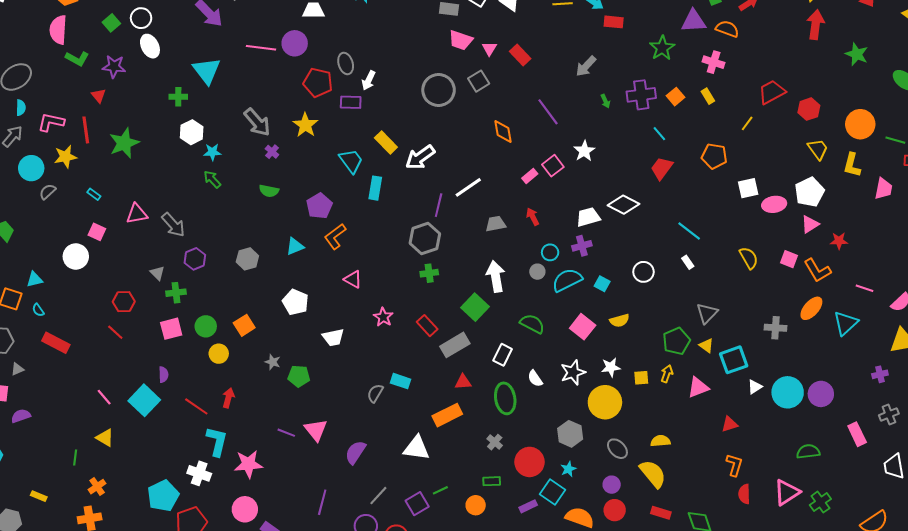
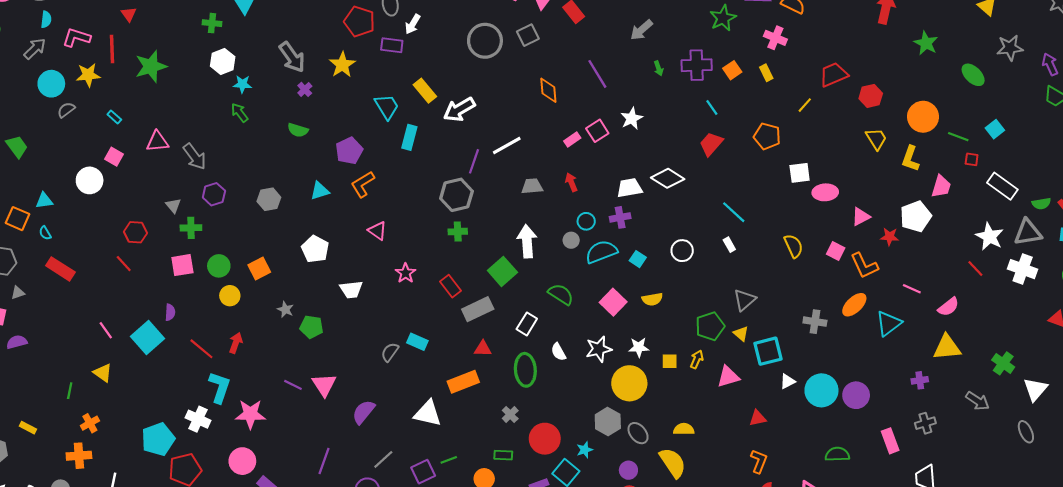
white pentagon: (809, 192) -> (916, 216), moved
gray hexagon: (570, 434) -> (608, 422), moved

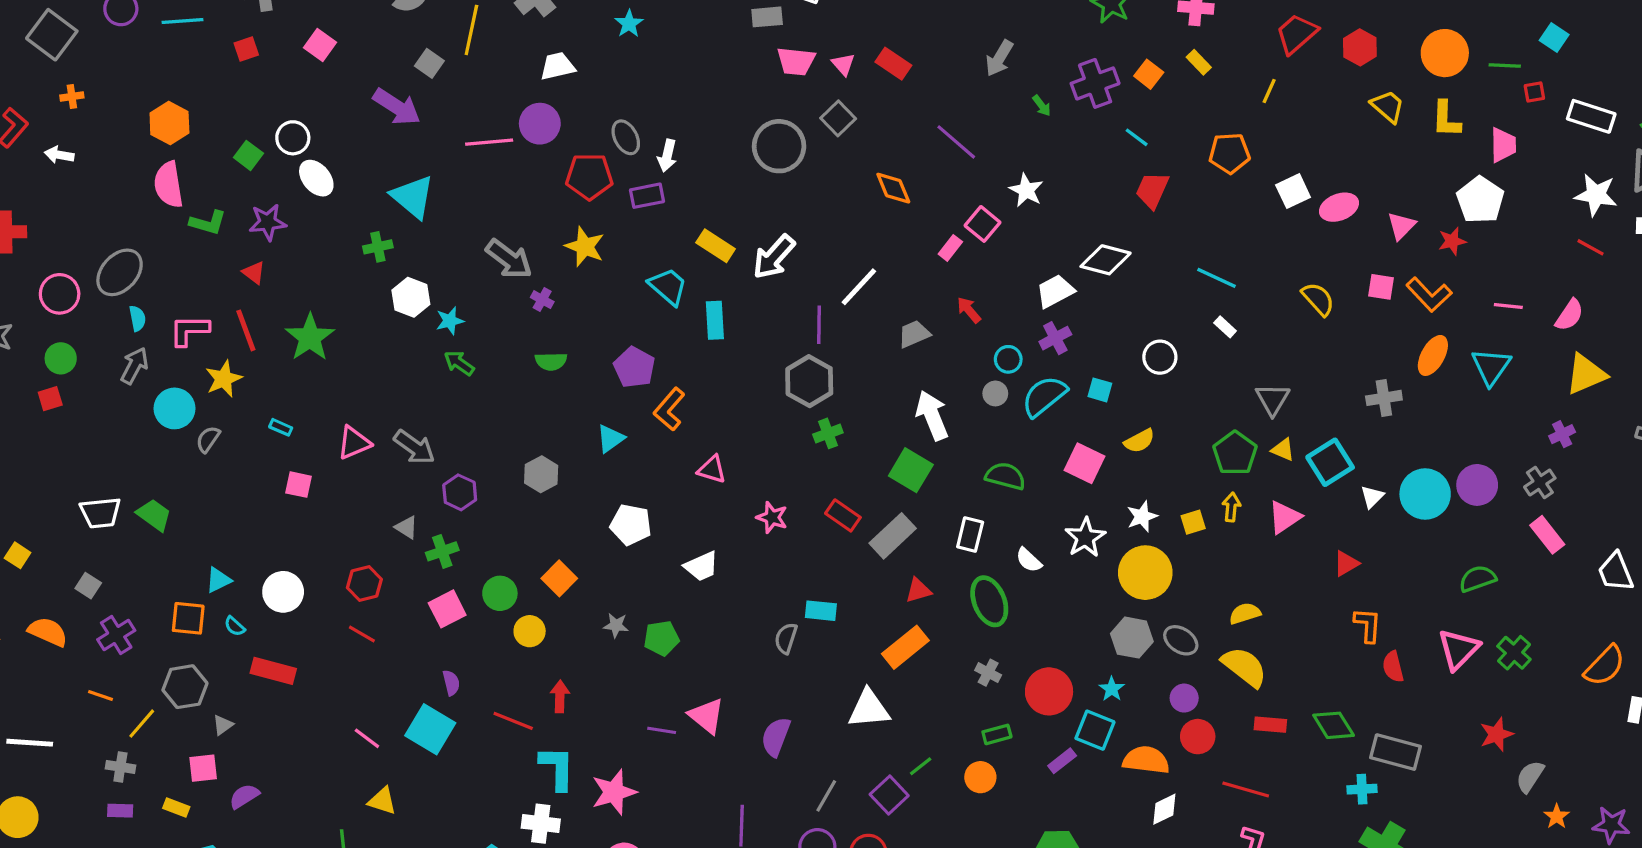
white circle: (90, 180) -> (283, 592), moved
gray cross: (925, 423) -> (1540, 483), moved

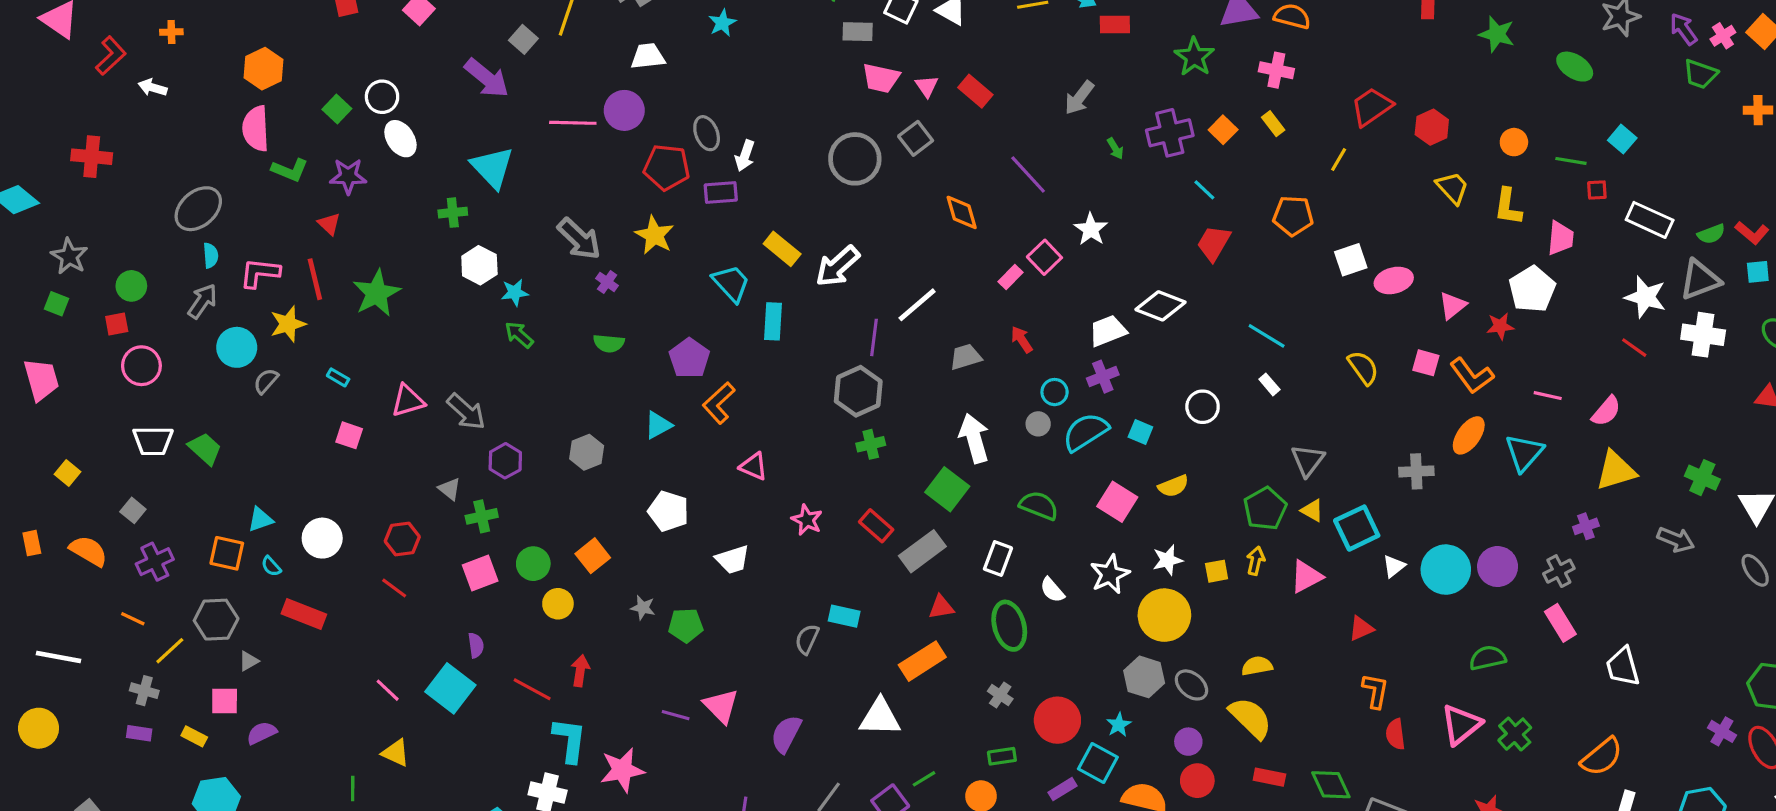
orange circle: (1445, 53) -> (1514, 142), size x0.6
pink circle: (60, 294) -> (141, 366), moved

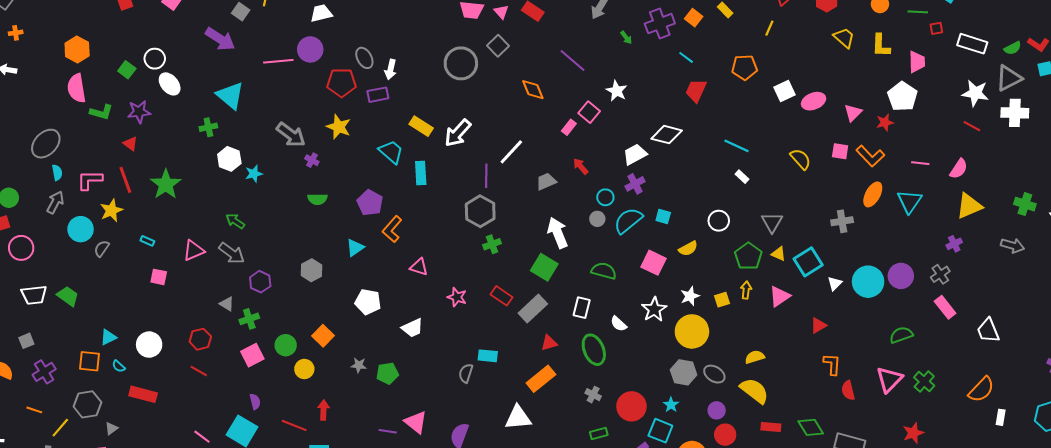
green arrow: (519, 335) -> (235, 221), moved
white circle: (1203, 407) -> (719, 221), moved
gray square: (133, 510) -> (26, 341), turned 35

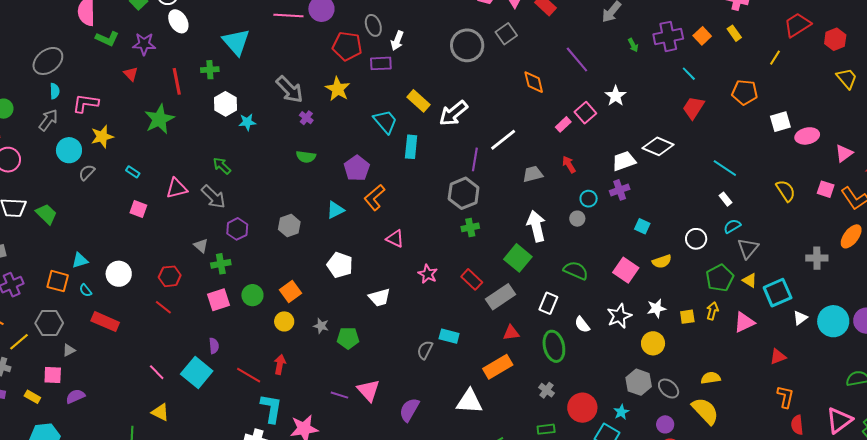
red line: (125, 180) -> (177, 81), moved
cyan semicircle: (628, 221) -> (732, 226), moved, size x0.6
yellow circle: (692, 331) -> (653, 343), size x0.7
yellow circle: (304, 369) -> (284, 321), moved

